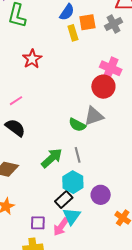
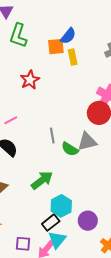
orange square: (87, 22) -> (56, 47), moved
gray line: (78, 155) -> (52, 136), moved

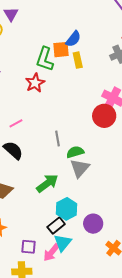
green L-shape: (18, 35) -> (45, 59), moved
gray triangle: (87, 142) -> (80, 168), moved, turned -35
green semicircle: (70, 149) -> (75, 152), turned 132

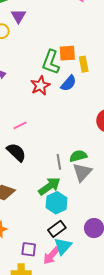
blue semicircle: (73, 39) -> (69, 83), moved
gray line: (58, 139) -> (59, 162), moved
cyan hexagon: (67, 209) -> (56, 203), moved

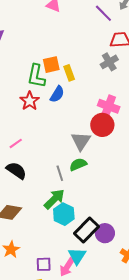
gray triangle: (82, 172) -> (81, 141), moved
black rectangle: (57, 229) -> (87, 230), moved, size x1.4

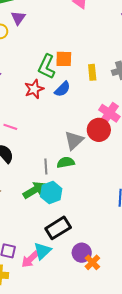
yellow rectangle: (69, 73) -> (92, 72), moved
pink line: (16, 143) -> (10, 127), turned 40
cyan hexagon: (64, 214) -> (51, 193), moved
purple circle: (105, 233) -> (82, 253), moved

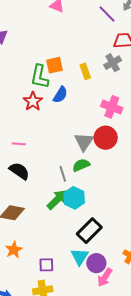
red circle: (99, 130) -> (106, 138), moved
purple circle: (82, 253) -> (96, 263), moved
pink arrow: (30, 259) -> (105, 277), moved

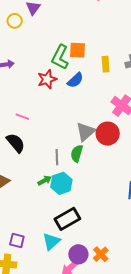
green semicircle: (81, 165) -> (77, 154), turned -66
green arrow: (57, 199) -> (45, 180), size x0.6
purple circle: (96, 263) -> (78, 254), moved

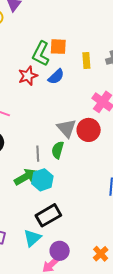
gray triangle: (86, 132) -> (67, 128), turned -30
green arrow: (45, 180) -> (26, 177), size x1.6
orange cross: (101, 254) -> (101, 254), moved

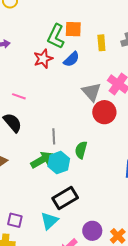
gray triangle: (67, 128) -> (91, 92), moved
green semicircle: (58, 150) -> (81, 150), moved
purple circle: (60, 251) -> (92, 231), moved

